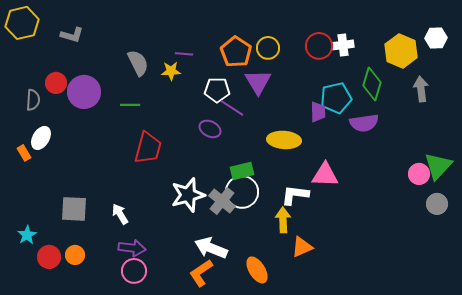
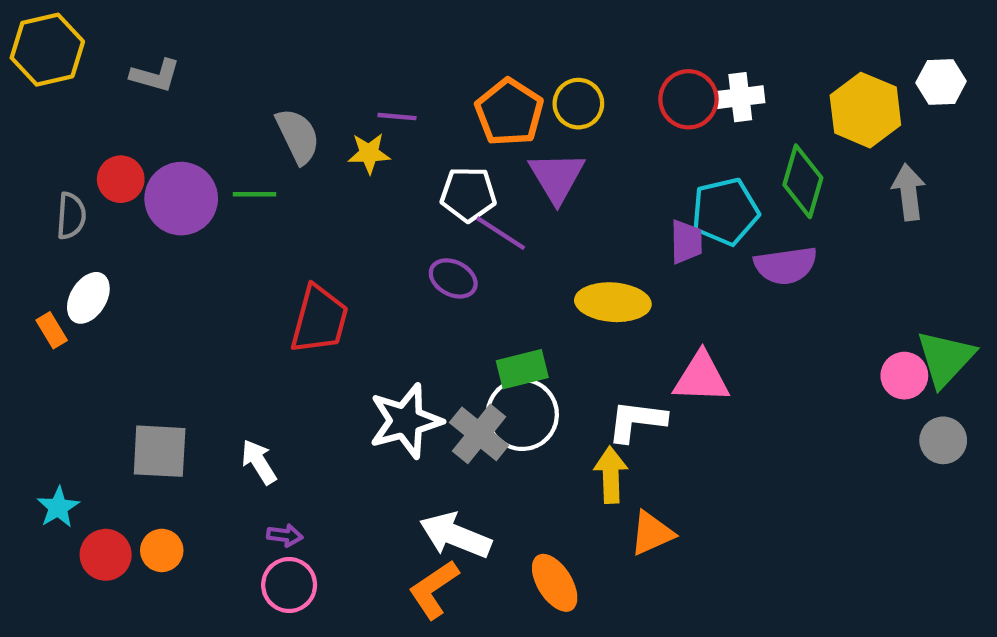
green line: (130, 105) -> (255, 194), moved
purple arrow: (132, 248) -> (285, 535), size x0.6

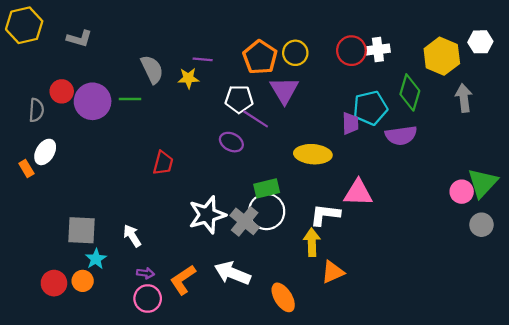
red trapezoid: (319, 319) -> (163, 163), size x0.7
cyan star: (58, 507) -> (96, 259), moved
orange L-shape: (434, 589) -> (183, 280), moved

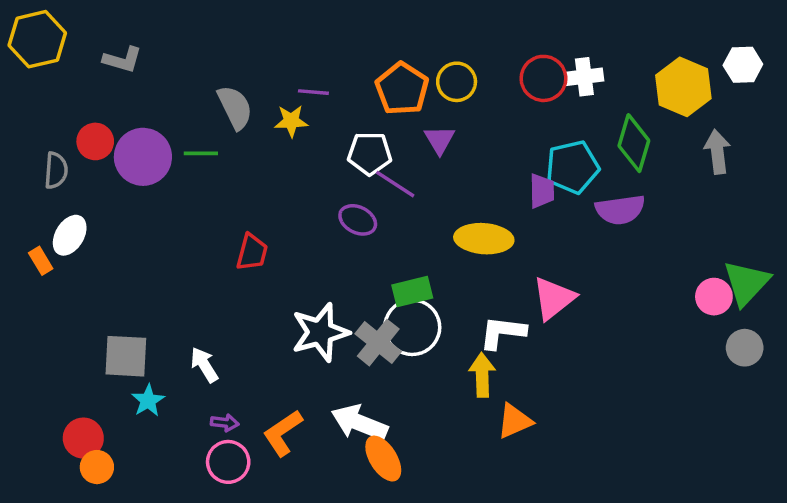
purple triangle: (284, 90) -> (440, 140), size x0.7
pink triangle: (358, 193) -> (554, 298), turned -40
orange circle: (83, 281) -> (97, 467), moved
orange ellipse: (283, 297) -> (383, 459), moved

